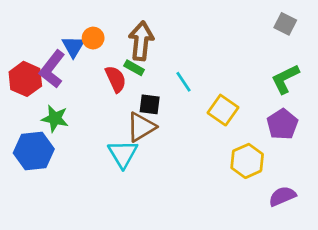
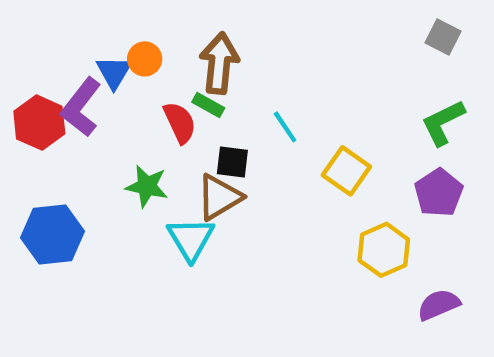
green star: (55, 119) -> (147, 186), moved

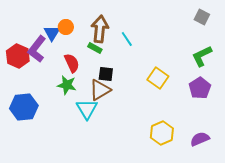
red semicircle: (180, 123) -> (72, 63), moved
cyan line: (285, 127) -> (127, 39), moved
yellow hexagon: (384, 250) -> (162, 133), moved

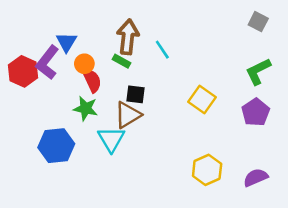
orange circle: (66, 27) -> (84, 64), moved
blue hexagon: (24, 107) -> (56, 146), moved

